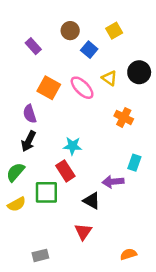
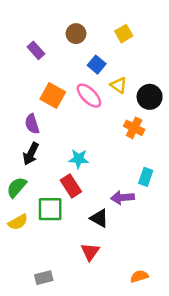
blue square: (89, 50) -> (97, 65), moved
black circle: (139, 72) -> (150, 97), moved

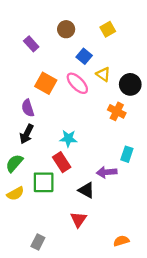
gray rectangle: (44, 278) -> (38, 242), turned -49

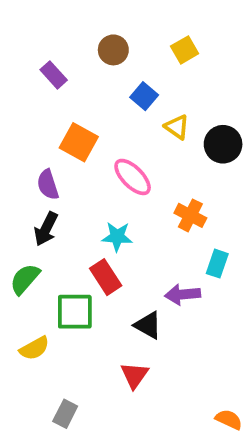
pink ellipse: (77, 83) -> (133, 177), moved
orange cross: (117, 111) -> (190, 215), moved
yellow semicircle: (15, 194) -> (34, 348), moved
orange semicircle: (121, 241) -> (229, 419), moved, turned 42

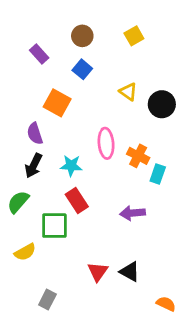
blue square: (144, 96) -> (82, 69), moved
pink ellipse: (133, 177) -> (106, 143), moved, turned 40
cyan star: (117, 237) -> (71, 166), moved
cyan rectangle: (217, 264) -> (158, 174), moved
black triangle: (148, 325) -> (130, 272), moved

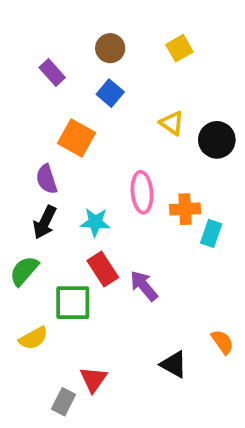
orange cross: (138, 156) -> (185, 209), turned -30
purple arrow: (133, 213) -> (144, 286), moved, turned 55
red triangle: (98, 272) -> (93, 379), moved
orange semicircle: (166, 304) -> (222, 342), moved, turned 30

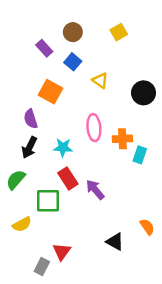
purple rectangle: (52, 73) -> (44, 48), moved
yellow triangle: (172, 123) -> (100, 80), moved

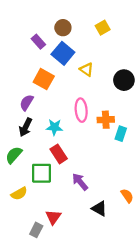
blue square: (73, 62) -> (63, 53), size x1.5
purple semicircle: (31, 119) -> (27, 103), turned 49
purple arrow: (95, 190) -> (80, 182), moved

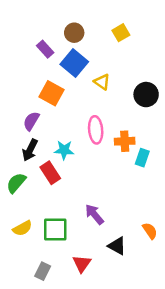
red rectangle: (59, 154) -> (50, 173), moved
green square: (42, 173) -> (55, 229), moved
red triangle: (53, 217) -> (82, 264), moved

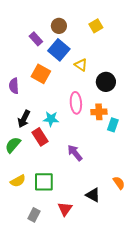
black circle: (146, 95) -> (106, 82), moved
purple semicircle: (31, 121) -> (14, 86), moved, turned -35
purple arrow: (94, 214) -> (75, 153), moved

